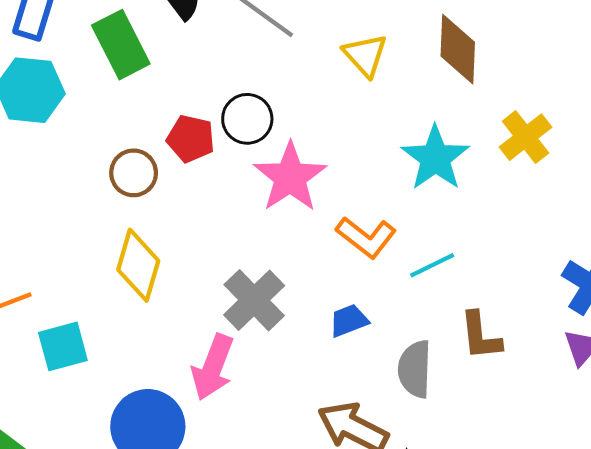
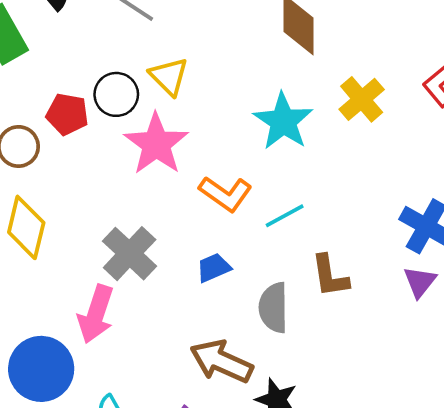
yellow triangle: (365, 55) -> (169, 76), moved

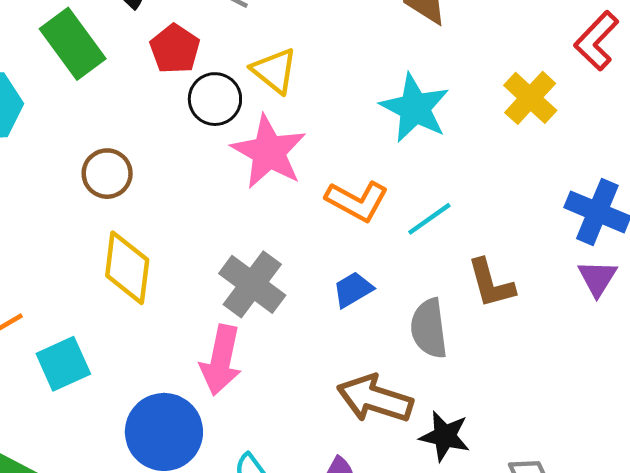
yellow cross: (362, 99) -> (530, 98), moved
red pentagon: (67, 114) -> (175, 49), moved, turned 30

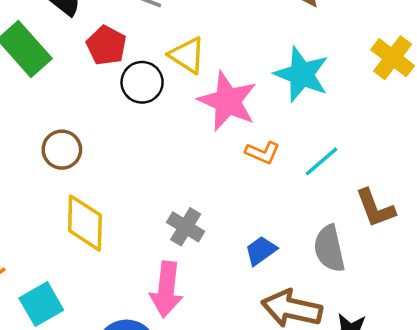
pink star: (269, 152) -> (228, 101), moved
orange L-shape: (357, 201) -> (263, 153), size x0.7
gray cross: (252, 284) -> (186, 227), size x0.7
blue trapezoid: (353, 290) -> (261, 251), moved

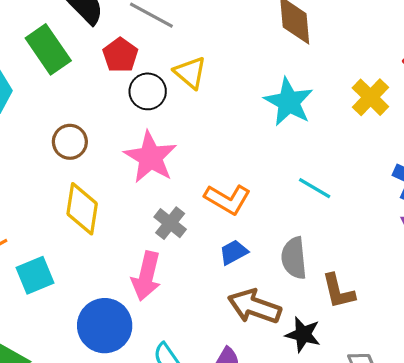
pink star: (228, 101) -> (150, 157), moved
orange L-shape: (263, 153) -> (228, 199), moved, size x1.5
cyan line: (322, 161) -> (315, 188), moved, turned 64
brown L-shape: (375, 208) -> (338, 291), moved

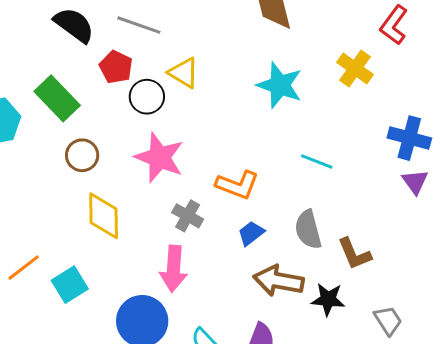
green rectangle: (48, 49) -> (57, 98), moved

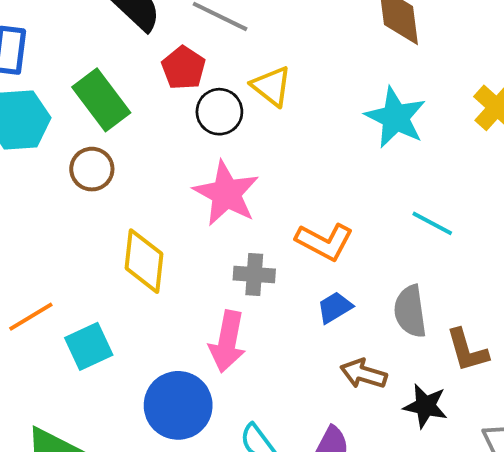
brown circle: (82, 155) -> (92, 169), moved
gray cross: (188, 216) -> (254, 274), turned -32
brown arrow: (279, 281) -> (363, 374), size x0.7

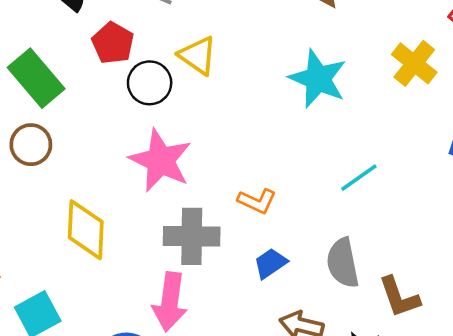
cyan line: (432, 223) -> (359, 178), turned -60
orange L-shape: (324, 242) -> (257, 201), size x0.7
gray cross: (254, 274) -> (192, 236), size x1.4

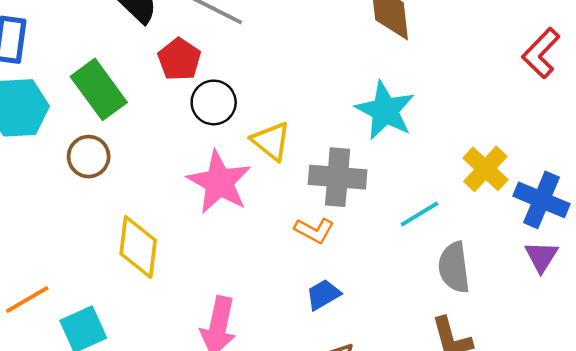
yellow triangle: (198, 56) -> (271, 141), moved
yellow cross: (414, 63) -> (485, 169), moved
gray cross: (192, 236) -> (338, 177), moved
gray semicircle: (343, 263) -> (454, 267), moved

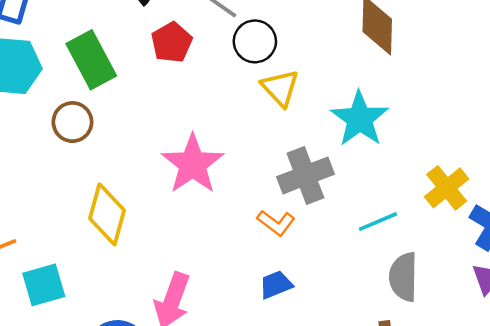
black circle: (214, 102) -> (255, 41), moved
yellow triangle: (271, 141) -> (280, 88), moved
gray cross: (338, 177) -> (305, 175), turned -34

